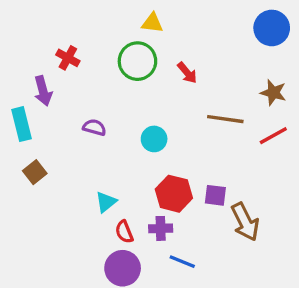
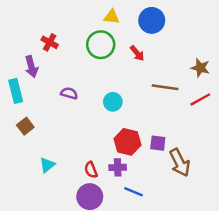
blue circle: (272, 28) -> (152, 20), moved
cyan triangle: (106, 202) -> (47, 165), moved

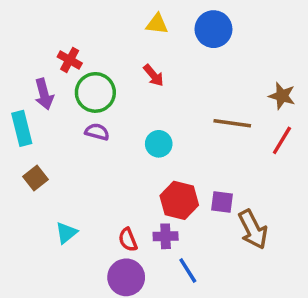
green circle: (101, 45) -> (95, 92), moved
red arrow: (137, 53) -> (154, 75), moved
red line: (200, 99) -> (282, 140), turned -30
blue line: (133, 192) -> (188, 271), turned 36

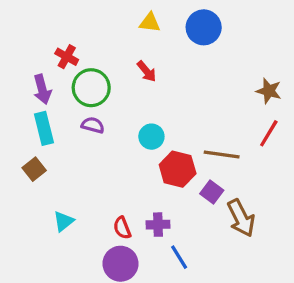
brown line: (232, 123) -> (222, 154), moved
cyan rectangle: (22, 128) -> (44, 128), moved
red hexagon: (179, 200) -> (178, 169), moved
purple square: (222, 202) -> (212, 192), turned 30

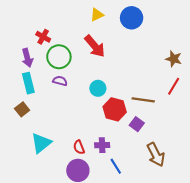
yellow triangle: (150, 22) -> (97, 15), turned -32
red arrow: (147, 71) -> (95, 46), size x1.6
brown arrow: (241, 218) -> (156, 155), moved
cyan triangle: (63, 221) -> (41, 143), size x1.5

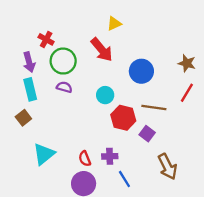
yellow triangle: (97, 15) -> (114, 24), moved
blue circle: (132, 18) -> (141, 71), moved

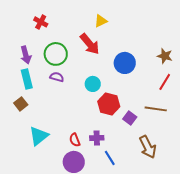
red cross: (46, 39) -> (41, 22), moved
brown line: (154, 108) -> (156, 109), moved

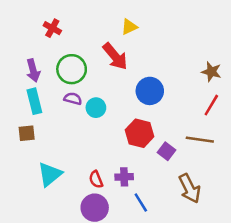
blue circle: (125, 63) -> (150, 91), moved
cyan circle: (93, 84) -> (96, 108), moved
brown square: (21, 104) -> (27, 133), turned 32

